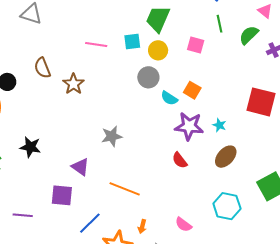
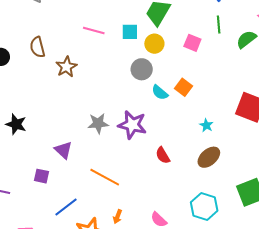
purple star: (189, 126) -> (132, 125), moved
purple square: (62, 195) -> (42, 176), size x0.7

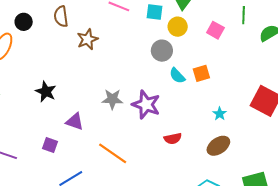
orange square: (184, 87) -> (201, 73), turned 30
black star: (16, 124) -> (46, 92), moved
purple triangle: (63, 150) -> (75, 122), turned -30
red semicircle: (163, 155) -> (173, 139), turned -78

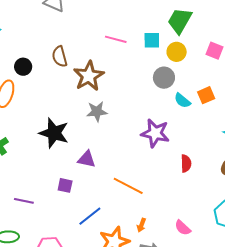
brown star: (87, 39) -> (89, 76), size x1.4
black star: (46, 92) -> (54, 133), size x1.4
gray star: (112, 99) -> (97, 112), moved
red semicircle: (173, 139) -> (186, 163), turned -72

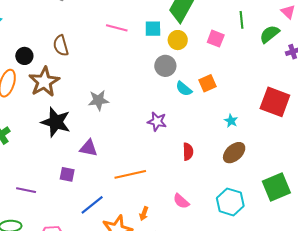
brown star: (89, 76) -> (44, 82), moved
purple star: (155, 133) -> (157, 122), size x0.7
orange line: (128, 186) -> (130, 174), turned -40
pink semicircle: (183, 228) -> (181, 201), moved

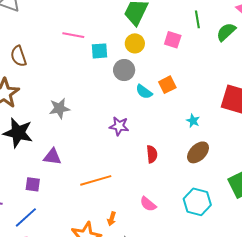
cyan square: (153, 29) -> (100, 51), moved
blue line: (92, 205) -> (26, 217), moved

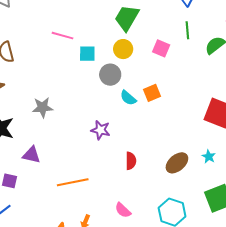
cyan star: (193, 121) -> (209, 157), moved

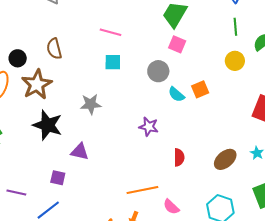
pink square: (161, 48) -> (177, 44), moved
yellow circle: (123, 49) -> (235, 61), moved
cyan square: (87, 54) -> (113, 62), moved
orange line: (73, 182) -> (142, 190), moved

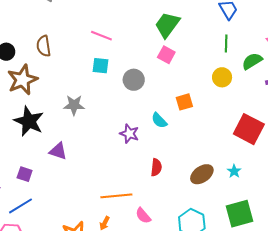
gray circle: (158, 71) -> (134, 80), moved
cyan semicircle: (176, 94) -> (159, 120), moved
purple square: (58, 178) -> (25, 174), moved

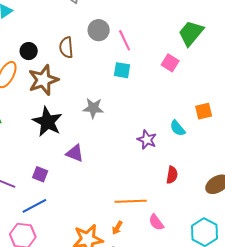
pink line: (101, 36) -> (125, 40), turned 40
pink square: (166, 55) -> (170, 63), moved
gray circle: (134, 80) -> (99, 30), moved

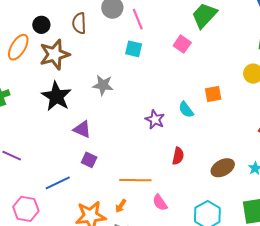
purple square: (40, 174) -> (89, 160), moved
blue line: (34, 206) -> (58, 183), moved

